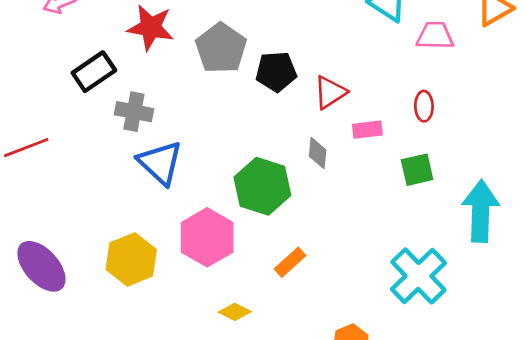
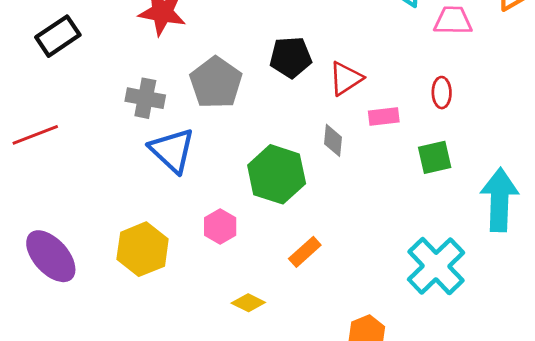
gray pentagon: (221, 48) -> (216, 83), moved
black rectangle: (94, 72) -> (58, 36), moved
pink hexagon: (207, 237) -> (220, 227), size x0.6

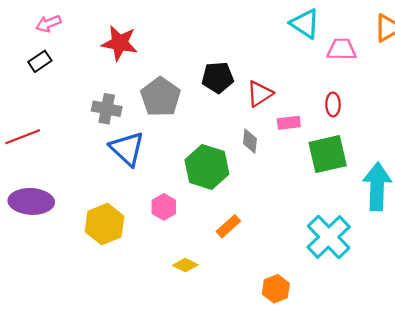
black rectangle: (58, 36) -> (40, 61), size x0.7
green square: (435, 157) -> (328, 154), size x1.5
purple ellipse: (51, 256) -> (31, 201), moved, turned -45

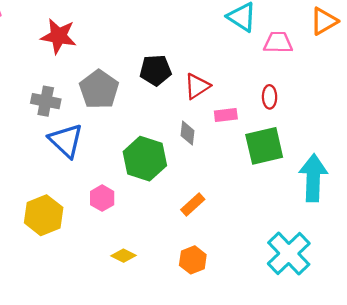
orange rectangle: (228, 226) -> (193, 204), moved
cyan cross: (329, 237) -> (289, 254), moved
orange hexagon: (276, 289) -> (193, 260), moved

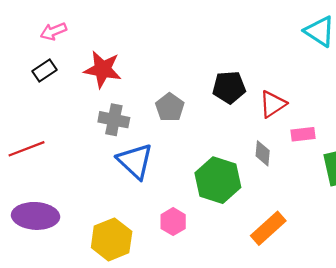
red star: (59, 36) -> (103, 69), moved
gray pentagon: (99, 89) -> (170, 107), size x0.7
orange rectangle: (193, 204) -> (268, 228), size x1.4

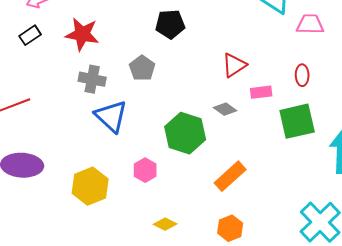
black pentagon: (229, 87) -> (170, 24), moved
gray diamond: (263, 153) -> (225, 109), turned -60

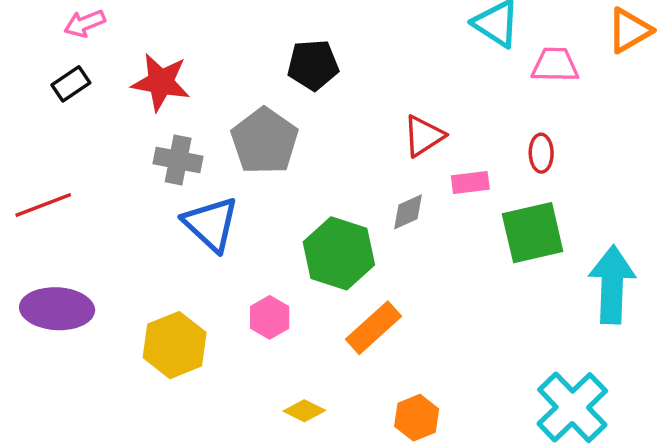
gray pentagon: (142, 68) -> (265, 141), size x1.5
gray diamond: (225, 109) -> (408, 212), turned -60
orange rectangle: (230, 176) -> (373, 328), moved

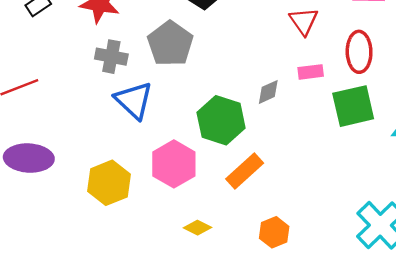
red triangle: (424, 136) -> (304, 21), moved, turned -32
red ellipse: (541, 153) -> (359, 52), size x1.6
pink hexagon: (270, 317) -> (174, 164), size x1.6

